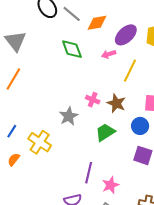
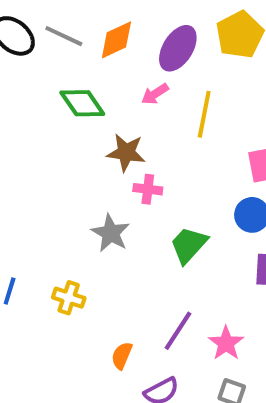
brown star: (116, 103) -> (126, 153), moved
yellow cross: (40, 142) -> (69, 298), size x0.7
orange semicircle: (14, 160) -> (122, 356), moved
purple line: (89, 173) -> (178, 331), turned 35

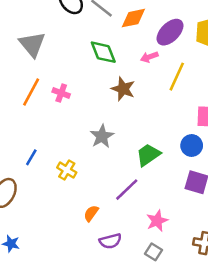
pink cross: (148, 189) -> (61, 93), moved
purple line: (178, 331) -> (127, 190), moved

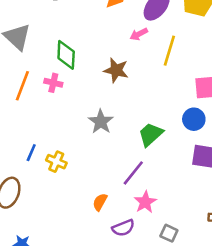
green diamond: (103, 52) -> (66, 55), moved, turned 32
yellow cross: (67, 170) -> (56, 162), moved
pink star: (157, 221) -> (145, 202), moved

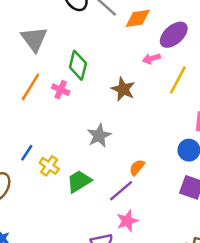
green trapezoid: (151, 134) -> (79, 181), moved
orange semicircle: (100, 202) -> (137, 167), moved

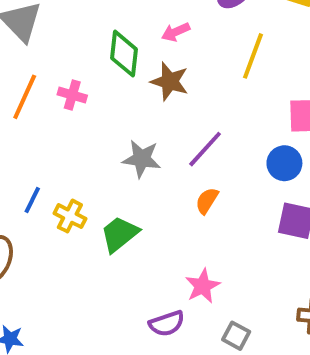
pink arrow: (151, 59) -> (176, 32), moved
green diamond: (78, 65) -> (124, 54), moved
gray star: (99, 136) -> (142, 159), turned -30
purple line: (121, 191) -> (205, 149), moved

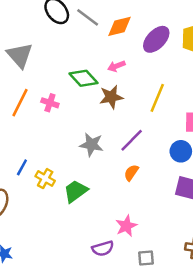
green diamond: (124, 54) -> (83, 78), turned -52
yellow line: (253, 56) -> (157, 98), moved
brown star: (170, 81) -> (111, 97), turned -30
gray square: (236, 336) -> (146, 258), turned -35

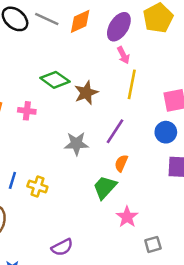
pink arrow: (116, 66) -> (123, 55), moved, turned -84
green trapezoid: (76, 191) -> (105, 187), moved
purple semicircle: (103, 248) -> (62, 247), moved

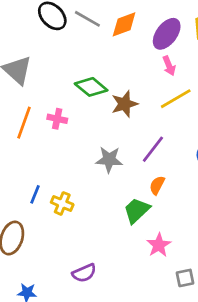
yellow line: (132, 84) -> (176, 99), turned 44

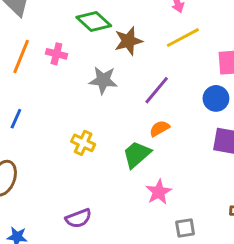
gray star: (109, 160) -> (103, 80), moved
orange semicircle: (157, 185) -> (159, 128), turned 30
blue line: (35, 194) -> (16, 119), moved
yellow cross: (62, 203) -> (83, 143), moved

